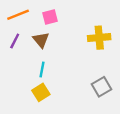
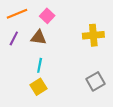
pink square: (50, 17) -> (47, 16), turned -32
brown triangle: (41, 40) -> (39, 37), turned -42

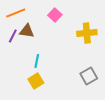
pink square: (47, 16) -> (55, 15), moved
brown triangle: (39, 37) -> (27, 31), moved

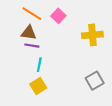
orange line: (16, 13) -> (32, 14), moved, turned 54
purple line: (13, 36) -> (32, 46), moved, turned 72

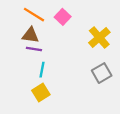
yellow cross: (92, 35) -> (99, 38), turned -36
gray square: (95, 81) -> (102, 73), moved

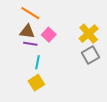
pink square: (63, 17) -> (49, 35), moved
gray square: (102, 73) -> (91, 55), moved

